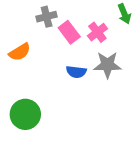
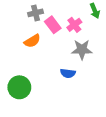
orange semicircle: (20, 52) -> (32, 41), moved
blue semicircle: (76, 72) -> (68, 73), moved

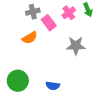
pink cross: (74, 25) -> (69, 13), moved
blue semicircle: (68, 73) -> (53, 86), moved

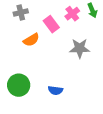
gray cross: (33, 12) -> (21, 13), moved

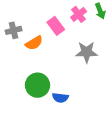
gray cross: (21, 13) -> (14, 30), moved
green circle: (19, 85) -> (37, 85), moved

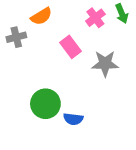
pink rectangle: (56, 26) -> (70, 47), moved
orange semicircle: (34, 43) -> (41, 16), moved

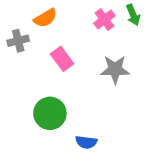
pink rectangle: (70, 47) -> (62, 59), moved
blue semicircle: (73, 119) -> (86, 142), moved

